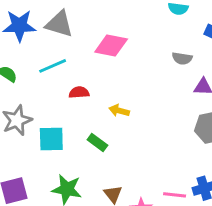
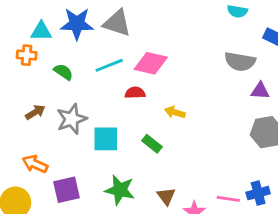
pink diamond: (111, 46) -> (151, 63), moved
gray semicircle: (182, 58) -> (240, 62), size x1.5

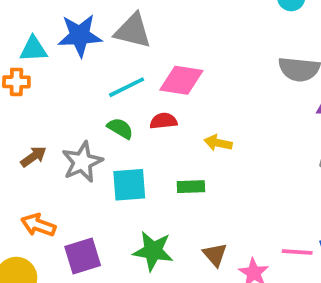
green semicircle: (63, 72) -> (120, 128), moved
green rectangle: (152, 144) -> (191, 187), turned -36

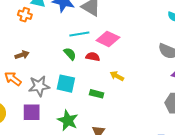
gray star: (82, 162) -> (39, 86), moved
orange arrow: (38, 225) -> (13, 79), moved

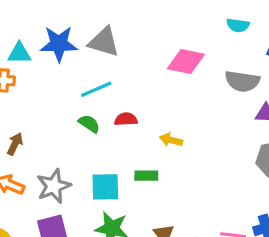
pink diamond: (108, 39) -> (186, 61), moved
brown arrow: (22, 55) -> (15, 144), turned -32
cyan square: (66, 84) -> (105, 187), moved

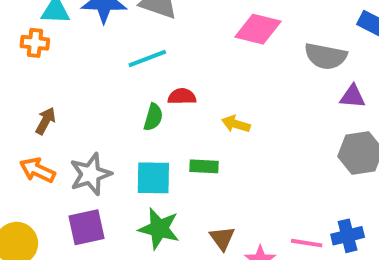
green semicircle: (89, 124) -> (153, 117), moved, turned 70

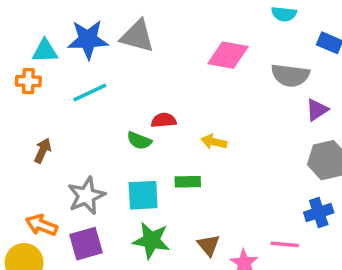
cyan line: (147, 58) -> (90, 92), moved
purple triangle: (352, 96) -> (317, 110), turned -35
green semicircle: (153, 117) -> (139, 141), turned 100
orange arrow: (37, 170) -> (41, 225), moved
blue cross: (348, 236) -> (319, 213), moved

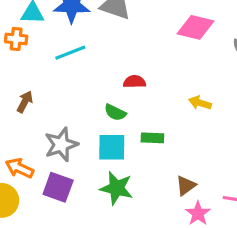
green semicircle: (139, 141) -> (115, 112), moved
yellow arrow: (214, 142) -> (200, 103), moved
purple square: (86, 244) -> (58, 187), turned 32
brown triangle: (209, 245) -> (186, 185), moved, turned 30

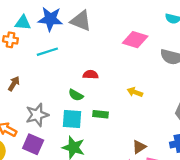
brown triangle: (186, 185) -> (139, 147), moved

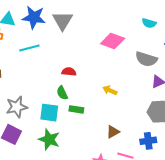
gray triangle: (81, 21) -> (63, 21), turned 35
green semicircle: (76, 95) -> (62, 93), moved, turned 32
brown triangle: (139, 147) -> (113, 132), moved

